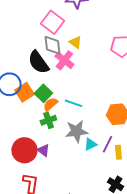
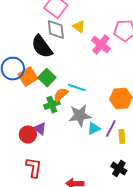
pink cross: (64, 60) -> (101, 45), moved
orange semicircle: (50, 104) -> (61, 95), moved
red circle: (24, 150) -> (28, 135), size x0.7
purple triangle: (43, 150) -> (40, 129), moved

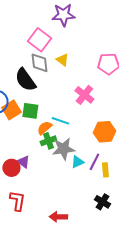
pink cross: (101, 45) -> (84, 95), moved
green square: (47, 78) -> (30, 111), turned -36
green cross: (52, 105) -> (48, 141), moved

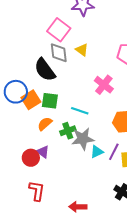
orange semicircle: (44, 128) -> (45, 124), moved

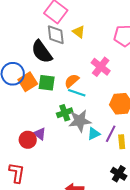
orange semicircle: (45, 124) -> (72, 81), moved
red L-shape: (37, 191) -> (17, 173), moved

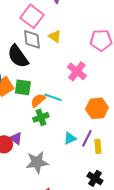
orange semicircle: (72, 81) -> (38, 100), moved
gray star: (80, 121) -> (37, 162), moved

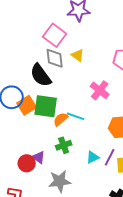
green square: (23, 87) -> (46, 106), size x1.4
green cross: (41, 117) -> (64, 145), moved

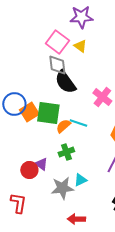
yellow triangle: (78, 55) -> (80, 46), moved
black semicircle: (41, 75) -> (65, 82), moved
cyan triangle: (93, 157) -> (80, 180), moved

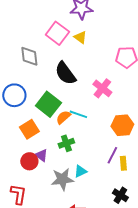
gray diamond: (57, 65) -> (29, 56), moved
orange square: (29, 112) -> (29, 129), moved
green square: (48, 113) -> (48, 104), turned 30

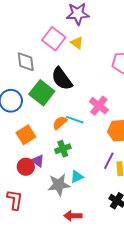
pink cross: (102, 88) -> (99, 106), moved
green square: (48, 104) -> (42, 93), moved

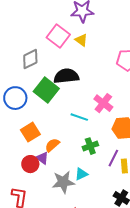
gray diamond: (26, 62) -> (30, 59), turned 70
black semicircle: (62, 79) -> (66, 76), turned 120
orange semicircle: (60, 123) -> (52, 145), moved
green cross: (63, 149) -> (90, 146), moved

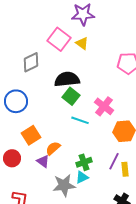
green square: (46, 90) -> (71, 96), moved, size x0.7
green cross: (90, 146) -> (84, 162), moved
red circle: (30, 164) -> (12, 158), moved

